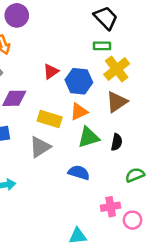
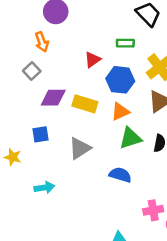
green rectangle: (102, 46) -> (125, 43), moved
red triangle: (51, 71) -> (92, 60), moved
yellow rectangle: (50, 119) -> (85, 104), moved

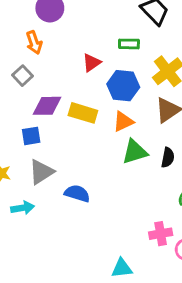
blue square: (41, 134) -> (31, 136), moved
gray triangle: (80, 148) -> (41, 172), moved
blue semicircle: (120, 175) -> (77, 193), moved
cyan arrow: (44, 187) -> (23, 208), moved

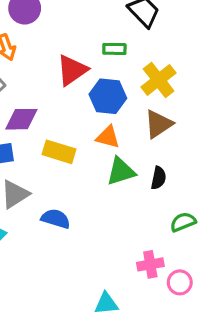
red triangle: (92, 63) -> (72, 70), size x1.5
yellow rectangle: (83, 113) -> (59, 152), moved
orange triangle: (123, 122) -> (108, 137), turned 40

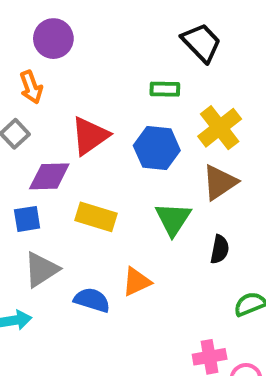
red triangle: (72, 70) -> (90, 136), moved
orange triangle: (108, 137) -> (137, 282), moved, turned -40
green triangle: (121, 171) -> (173, 219), moved, turned -40

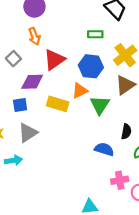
orange arrow: (31, 87) -> (34, 36), moved
black semicircle: (220, 249) -> (126, 132), moved
orange triangle: (137, 282) -> (80, 91), moved
blue semicircle: (92, 300) -> (104, 149), moved

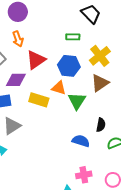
orange triangle: (80, 91) -> (59, 88), turned 42
pink cross: (120, 180) -> (84, 175), moved

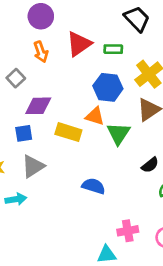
red triangle: (36, 60) -> (79, 44), moved
black semicircle: (101, 125) -> (150, 165), turned 40
blue semicircle: (81, 141) -> (93, 186), moved

